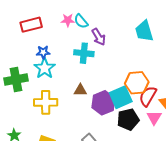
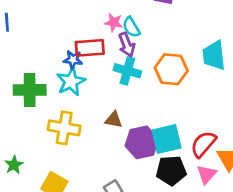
red rectangle: (31, 25) -> (90, 48), moved
purple arrow: (99, 37) -> (127, 45), moved
orange hexagon: (137, 83) -> (171, 69), moved

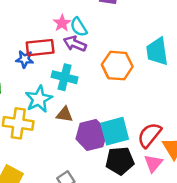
pink star: (114, 23) -> (62, 23), turned 30
purple arrow: (127, 45) -> (75, 44), turned 135
cyan cross: (127, 71) -> (65, 77), moved
cyan star: (71, 82) -> (39, 99), moved

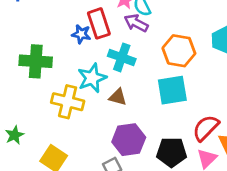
red rectangle: (40, 48) -> (99, 23), turned 72
cyan square: (115, 131) -> (172, 90), moved
purple hexagon: (92, 135) -> (129, 140), moved

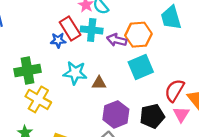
purple arrow: (136, 23) -> (117, 40), moved
cyan cross: (122, 57) -> (92, 30), moved
cyan star: (92, 78) -> (75, 73), turned -30
yellow cross: (68, 102) -> (38, 99), moved, turned 30

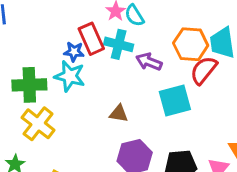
orange hexagon: (138, 35) -> (191, 44), moved
cyan star: (75, 73) -> (70, 76), moved
red semicircle: (174, 90) -> (204, 70), moved

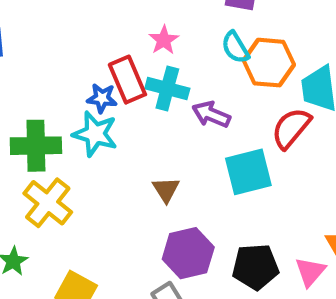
cyan semicircle: (134, 16) -> (235, 47), moved
orange hexagon: (191, 44) -> (269, 63), moved
brown triangle: (119, 114) -> (166, 190), turned 48

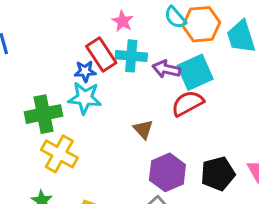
red semicircle: (291, 128) -> (188, 103), moved, turned 32
cyan square: (248, 172) -> (195, 72), moved

